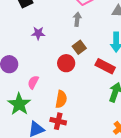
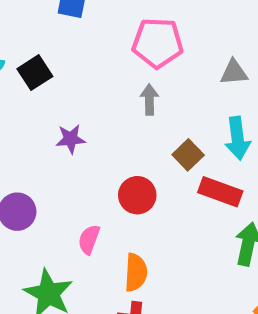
brown square: (79, 47) -> (188, 155), moved
pink semicircle: (33, 82) -> (89, 239), moved

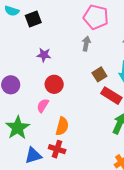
red circle: (137, 195) -> (54, 84), moved

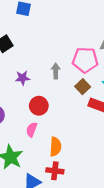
pink pentagon: (96, 17) -> (85, 60), moved
gray arrow: (86, 44) -> (56, 71), moved

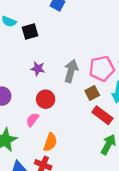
pink pentagon: (85, 60) -> (102, 69), turned -30
gray arrow: (56, 71) -> (71, 71), size x1.5

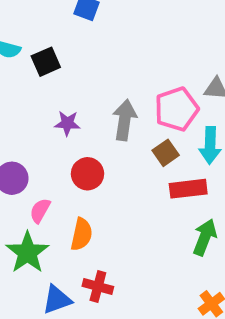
red rectangle: (102, 115) -> (188, 189), turned -36
pink semicircle: (32, 120) -> (40, 211), moved
orange semicircle: (50, 142) -> (81, 234), moved

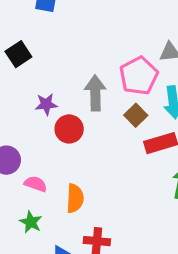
red circle: (88, 174) -> (69, 129), moved
pink semicircle: (40, 211) -> (36, 184), turned 90
green star: (27, 252) -> (31, 222), size x0.6

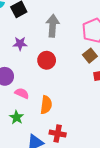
gray arrow: (95, 93) -> (53, 26), moved
purple star: (46, 104) -> (20, 44), moved

